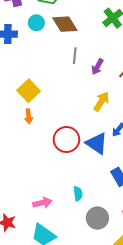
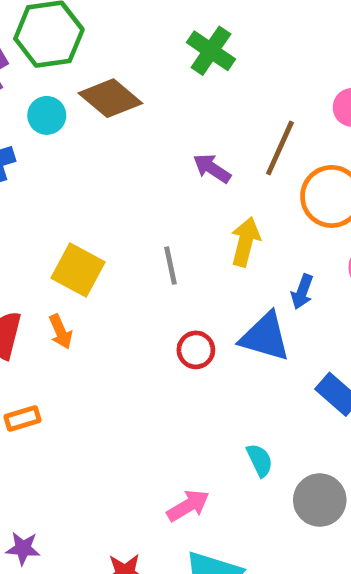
gray line: (75, 56) -> (171, 266), moved
purple arrow: (97, 67) -> (212, 168), turned 112
orange arrow: (29, 116) -> (61, 332), moved
red circle: (66, 139) -> (196, 350), size x0.6

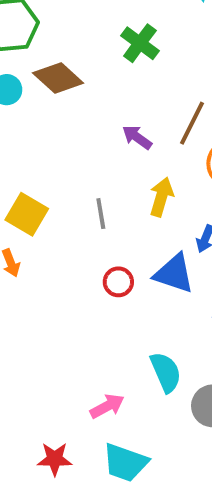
cyan semicircle: (260, 460) -> (166, 372), size x1.5

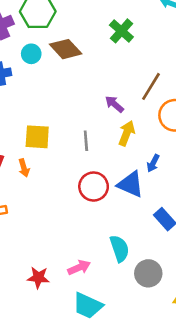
purple arrow: (137, 137) -> (114, 104), moved
yellow square: (27, 214) -> (37, 137), turned -32
red circle: (118, 282) -> (94, 187), size x1.5
red star: (55, 459) -> (38, 278), moved

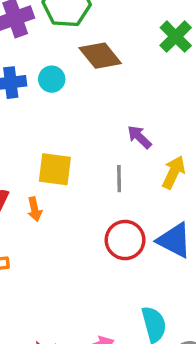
cyan circle: (31, 54) -> (52, 79), moved
purple arrow: (114, 104) -> (139, 137), moved

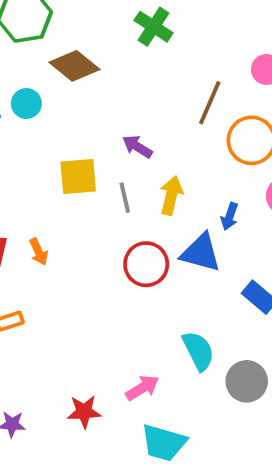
yellow square: (55, 169) -> (78, 176), moved
yellow arrow: (174, 172) -> (171, 195), moved

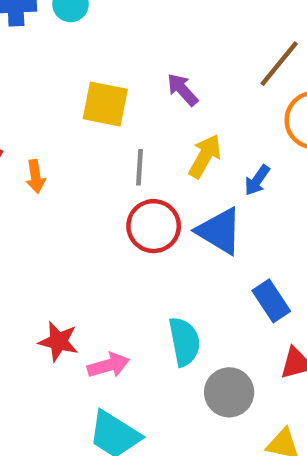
gray line: (125, 198) -> (139, 167), moved
blue arrow: (230, 216) -> (257, 180), moved
red star: (84, 412) -> (58, 341), moved

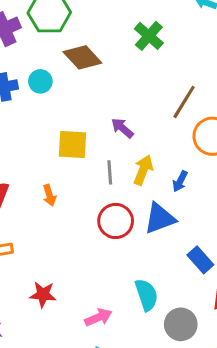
gray line: (139, 167) -> (110, 172), moved
orange arrow: (35, 176) -> (49, 195), moved
blue triangle: (219, 231) -> (160, 218), turned -44
red star: (58, 341) -> (43, 294), moved

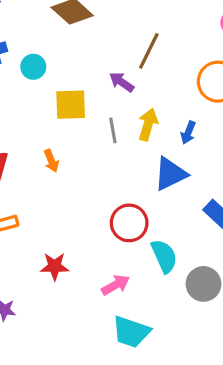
cyan circle: (40, 81) -> (33, 67), moved
brown line: (184, 102) -> (149, 51), moved
red circle: (116, 221) -> (129, 223), moved

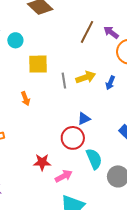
purple arrow: (122, 82) -> (111, 32), moved
yellow arrow: (148, 124) -> (86, 77), turned 54
blue triangle: (170, 174) -> (84, 119), moved, size x0.6
red star: (55, 266) -> (42, 162), moved

